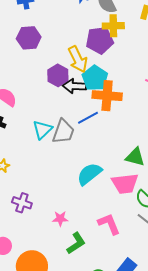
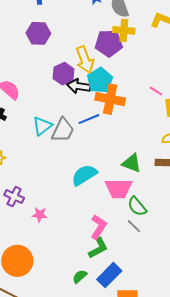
pink star: (60, 219) -> (40, 215), moved
pink L-shape: (109, 224) -> (98, 227), turned 50
green L-shape: (76, 243) -> (98, 248), moved

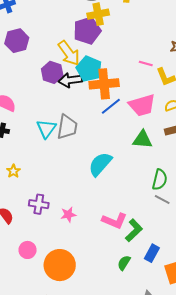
blue line: (89, 119) -> (111, 106), moved
pink trapezoid: (119, 188) -> (142, 105), moved
green semicircle: (137, 206) -> (160, 180), turned -110
pink L-shape: (98, 227) -> (114, 221), moved, turned 95
blue rectangle: (109, 275) -> (152, 253), size x0.7

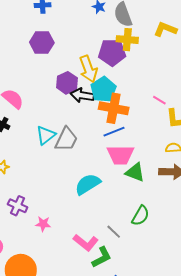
pink trapezoid: (142, 105) -> (121, 155), moved
gray line: (162, 199) -> (114, 232), moved

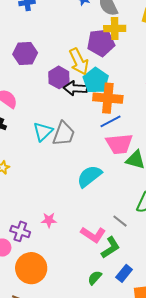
purple hexagon: (42, 42) -> (25, 53), moved
purple cross: (18, 206) -> (20, 231), moved

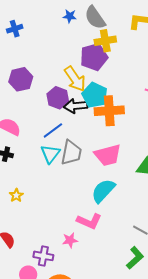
blue line: (111, 121) -> (53, 130), moved
pink trapezoid: (119, 144) -> (108, 155), moved
pink L-shape: (93, 235) -> (89, 221), moved

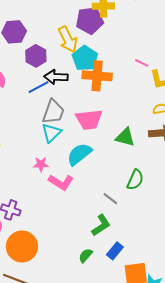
purple hexagon: (58, 98) -> (36, 56), moved
black arrow: (76, 106) -> (56, 77), moved
cyan triangle: (50, 154) -> (51, 133), moved
pink star: (70, 240) -> (41, 164), moved

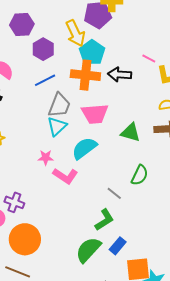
orange cross: (97, 76) -> (85, 75), moved
black arrow: (56, 77) -> (120, 74), moved
green semicircle: (86, 256) -> (88, 250), size x1.8

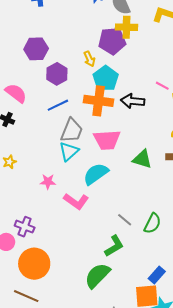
yellow arrow: (75, 33) -> (89, 59), size x0.6
pink star: (46, 158) -> (48, 182), moved
green semicircle: (140, 175) -> (152, 223), moved
blue rectangle: (118, 246) -> (157, 275), moved

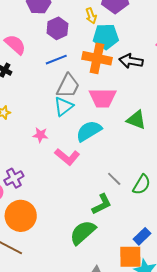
cyan pentagon: (106, 78) -> (106, 37), turned 30
purple cross: (25, 227) -> (14, 178), turned 36

